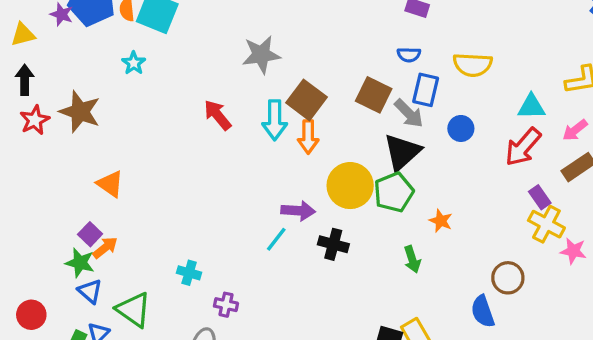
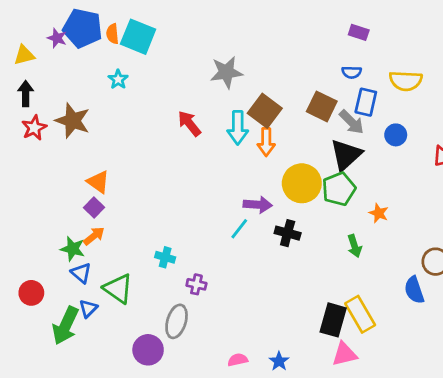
purple square: (90, 234) -> (94, 207), moved

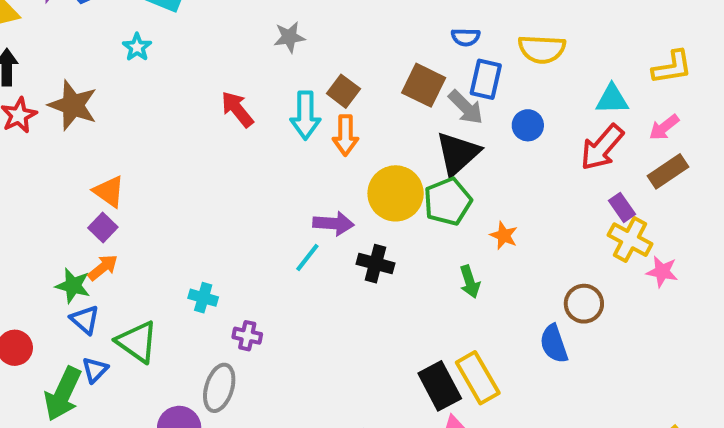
gray star: (226, 72) -> (289, 37), size x0.7
brown square: (265, 111) -> (343, 91), size x0.7
black rectangle: (333, 320) -> (440, 386), turned -44

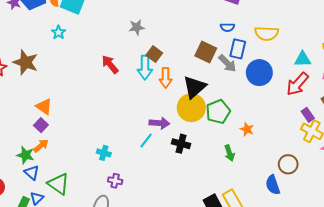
brown square: (343, 91) -> (154, 54), moved
blue circle: (528, 125) -> (259, 73), size x1.6
black triangle: (458, 153) -> (194, 87), moved
cyan cross: (203, 298) -> (104, 153), moved

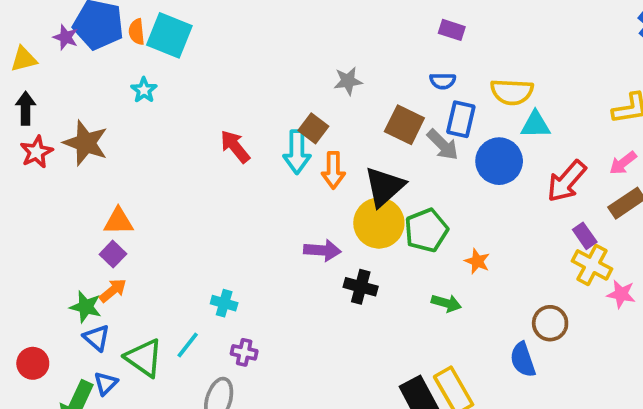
gray star: (137, 27) -> (348, 81), moved
cyan triangle: (303, 59) -> (536, 125), moved
orange triangle: (44, 107) -> (118, 221), turned -36
cyan line: (146, 141) -> (188, 345), moved
green arrow: (229, 153) -> (446, 303), turned -56

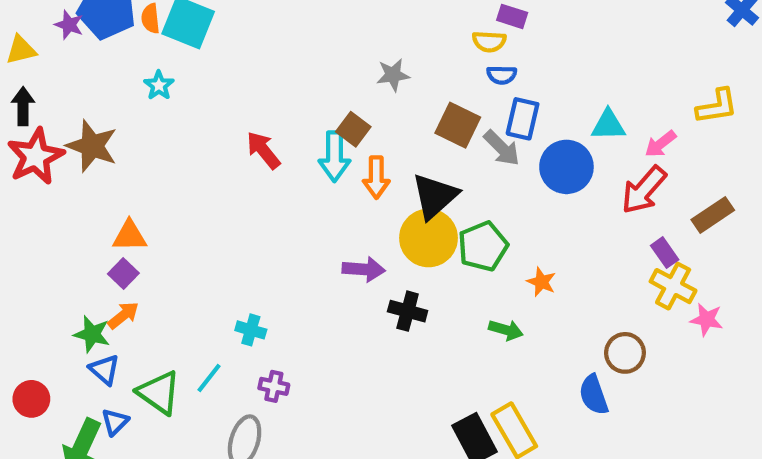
yellow semicircle: (512, 92) -> (489, 41), moved, size x0.7
red star: (36, 152) -> (36, 156), size x1.5
pink arrow: (623, 163) -> (661, 144), moved

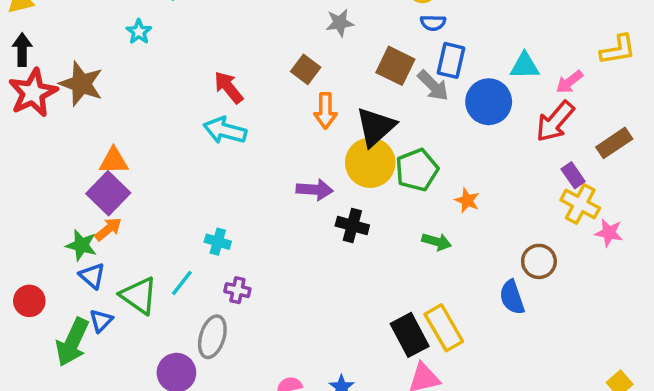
cyan arrow: (334, 156) -> (225, 130), moved, turned 105
purple square: (123, 273) -> (108, 193), size x1.6

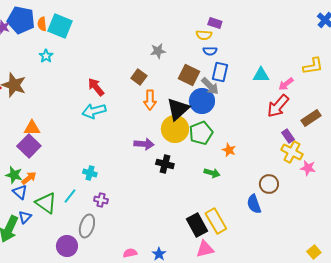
blue circle: (489, 102) -> (202, 101), moved
cyan arrow: (225, 130) -> (94, 111), turned -30
orange arrow: (108, 229) -> (29, 178), moved

